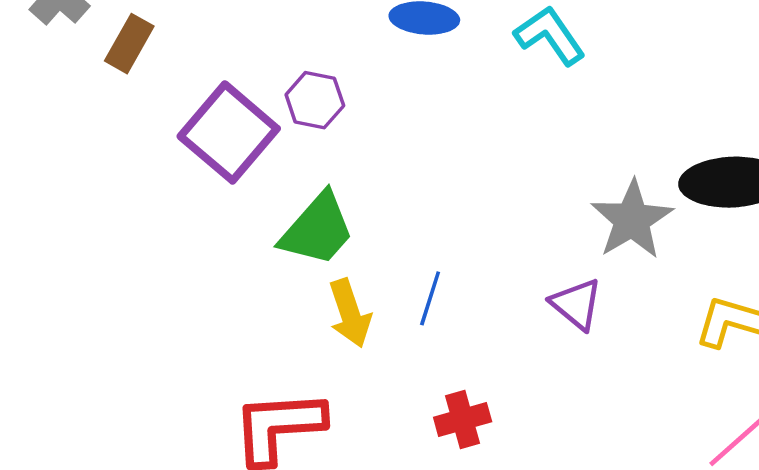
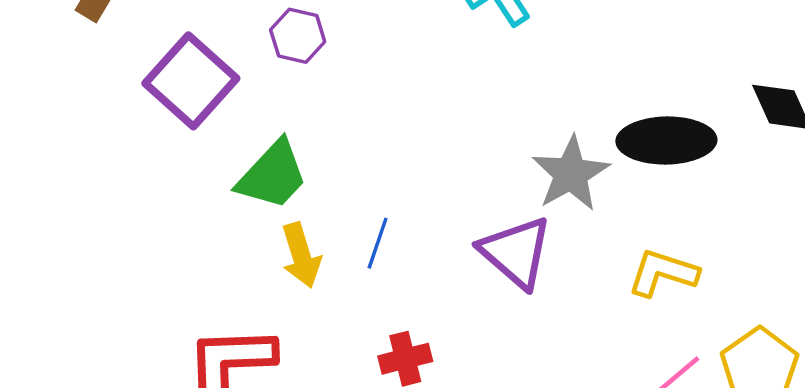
purple hexagon: (315, 100) -> (298, 36), moved
purple triangle: (576, 304) -> (516, 252), size x1.5

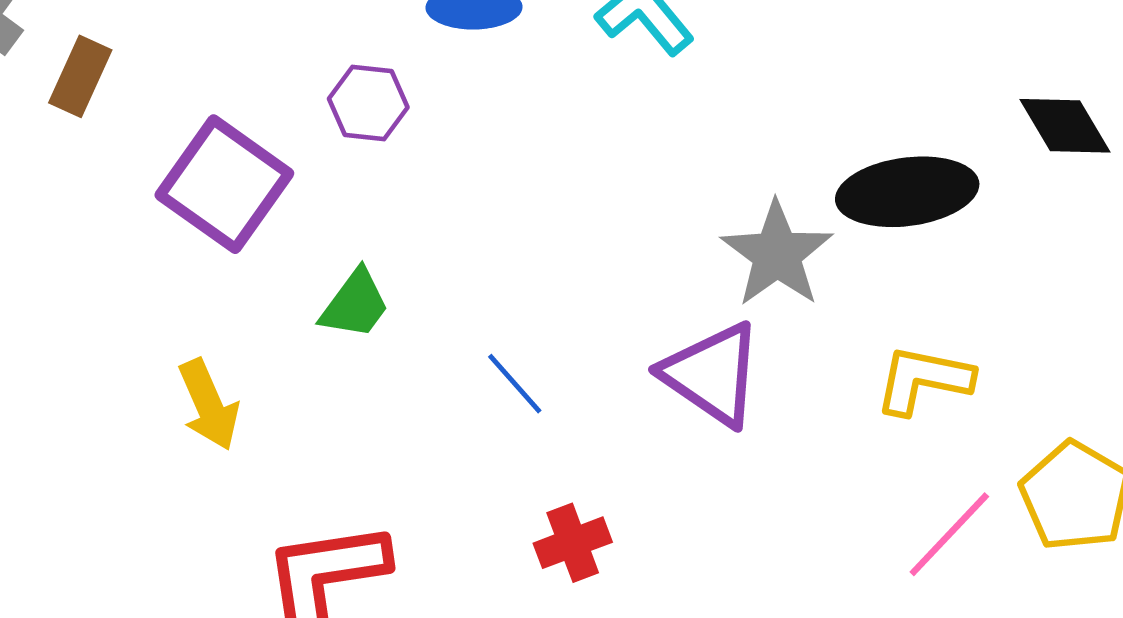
green trapezoid: (272, 175) -> (355, 304), size x0.7
blue line: (378, 243) -> (515, 384), turned -54
yellow arrow: (301, 255) -> (209, 405), moved

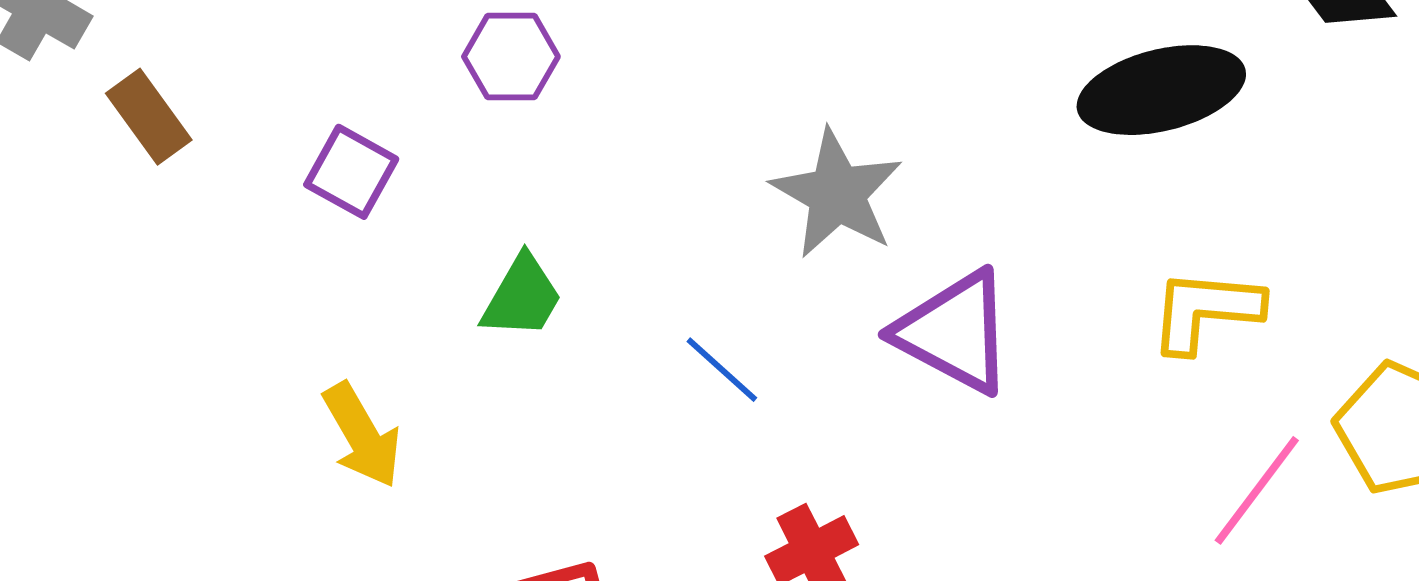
brown rectangle: (80, 76) -> (149, 117), moved, turned -54
purple square: (224, 184) -> (351, 172), size x0.6
gray star: (777, 254) -> (837, 194), moved

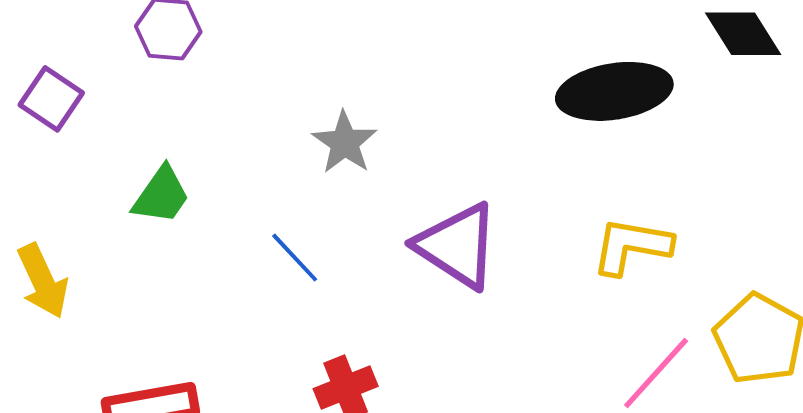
gray star: (837, 194) -> (345, 143), moved, size x0.7

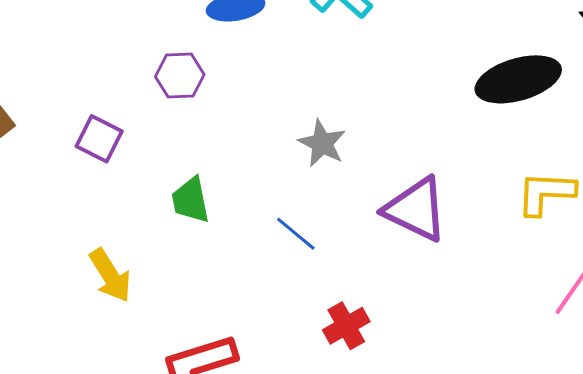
green trapezoid: (161, 195) -> (190, 200), turned 141

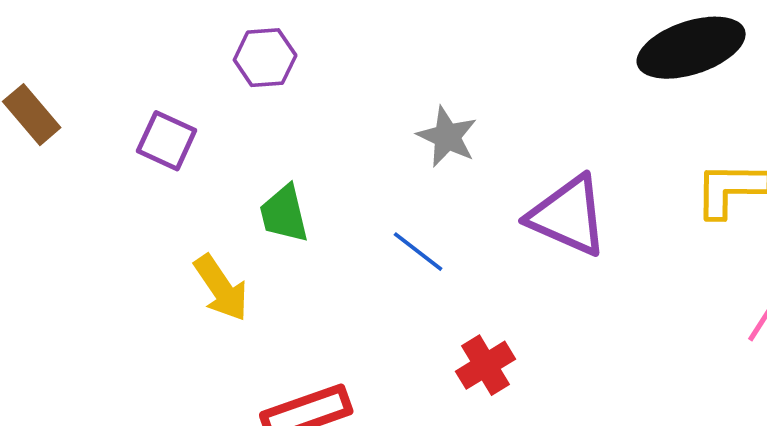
yellow arrow: (110, 275) -> (221, 288), moved

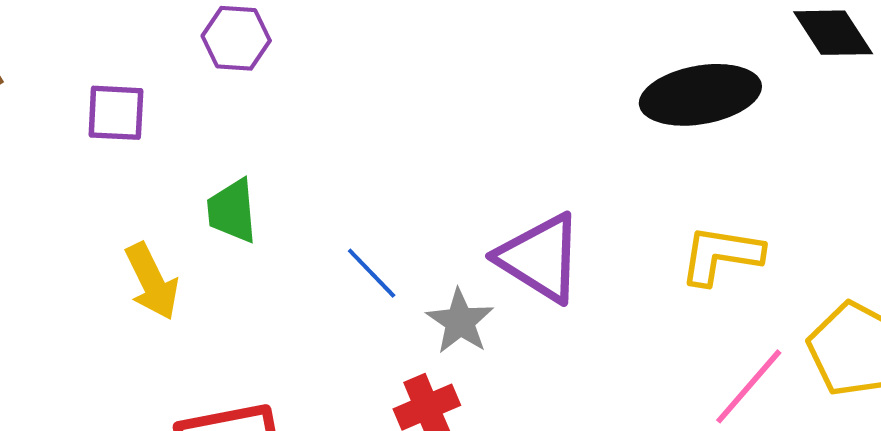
gray star: (447, 137) -> (460, 321), moved
purple square: (167, 141) -> (116, 113), turned -30

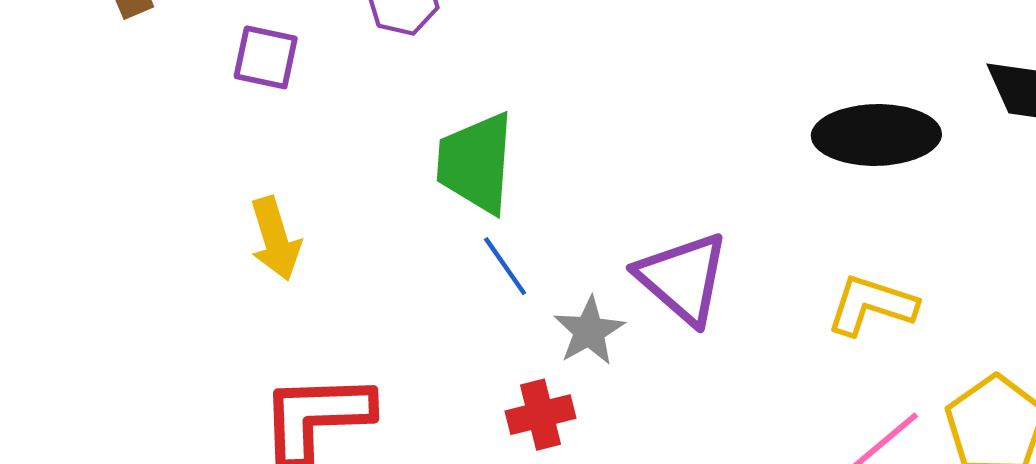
green trapezoid: (232, 211) -> (476, 163), moved, size x1.5

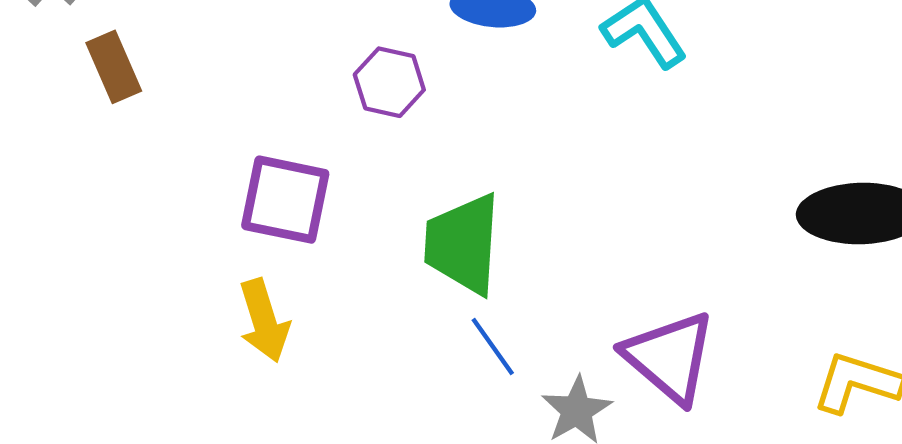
purple square: (266, 57) -> (285, 200), moved, size x1.4

